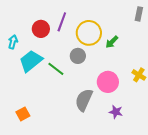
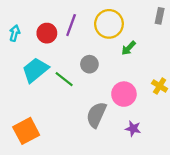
yellow circle: (89, 33) -> (109, 24), moved
cyan arrow: (13, 42) -> (15, 33), moved
orange square: (23, 114) -> (26, 131), size x1.6

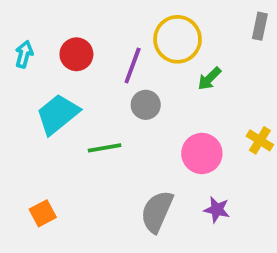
purple line: (71, 25) -> (133, 66), moved
green line: (64, 79) -> (105, 148), moved, turned -48
gray semicircle: (96, 115) -> (157, 211), moved
orange square: (26, 131) -> (43, 213), size x0.6

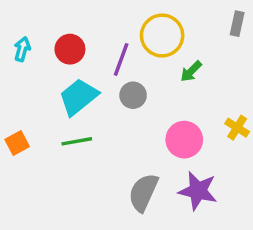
cyan trapezoid: (58, 114) -> (78, 97), moved
green line: (105, 148) -> (77, 141), moved
purple star: (217, 210) -> (198, 191), size x1.6
orange square: (43, 213) -> (17, 143), moved

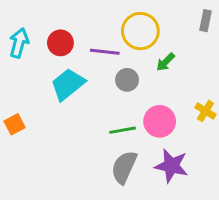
cyan arrow: (22, 49) -> (19, 43), size x1.4
purple line: (121, 59) -> (105, 52), turned 76
gray circle: (133, 95) -> (127, 80), moved
green line: (77, 141) -> (123, 130), moved

